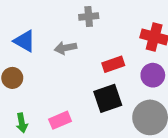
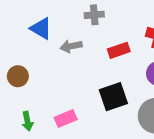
blue triangle: (25, 41) -> (41, 28), moved
red rectangle: (113, 64) -> (119, 50), moved

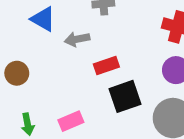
red rectangle: (119, 50) -> (106, 65), moved

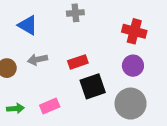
gray arrow: (77, 39) -> (37, 59), moved
green arrow: (28, 124) -> (15, 108), turned -84

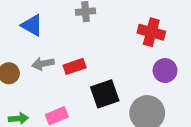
red rectangle: (78, 62) -> (75, 66), moved
purple circle: (133, 66) -> (165, 71), moved

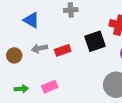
black square: (105, 94) -> (95, 41), moved

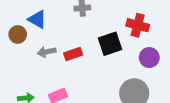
brown circle: (14, 55) -> (18, 34), moved

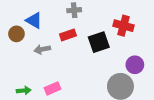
red rectangle: (73, 54) -> (68, 35), moved
purple circle: (149, 58) -> (135, 65), moved

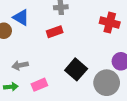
black square: (99, 42) -> (76, 69), moved, turned -30
gray arrow: (42, 49) -> (20, 65), moved

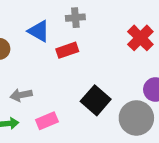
blue triangle: (21, 17) -> (39, 31), moved
red cross: (110, 23) -> (140, 38), turned 30

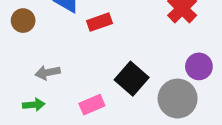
pink rectangle: (47, 121) -> (92, 105), moved

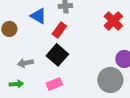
red rectangle: (100, 22) -> (59, 30), turned -35
black square: (132, 79) -> (57, 55), moved

